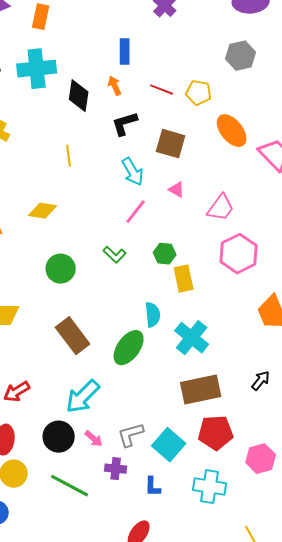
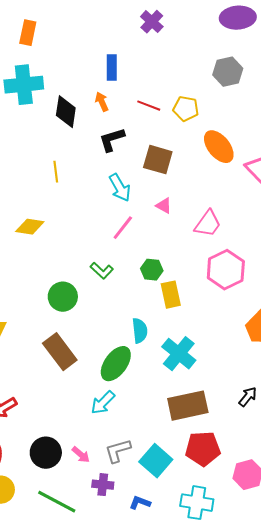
green circle: (61, 269) -> (63, 297), moved
cyan arrow: (83, 397) -> (103, 403), moved, size x0.7
blue L-shape: (153, 487) -> (140, 503), turned 110

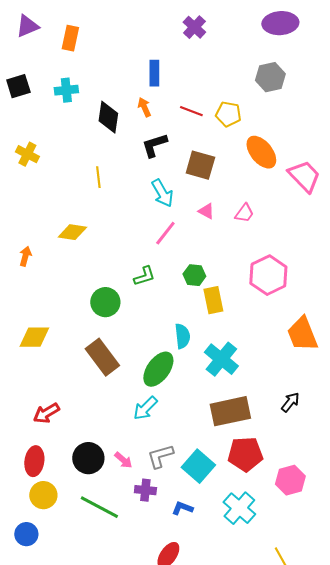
cyan cross: (24, 85) -> (66, 90), size x0.6
pink trapezoid: (208, 224) -> (244, 213), moved, size x0.7
green L-shape: (102, 271) -> (144, 276), turned -60
cyan cross: (197, 503) -> (239, 508), turned 32

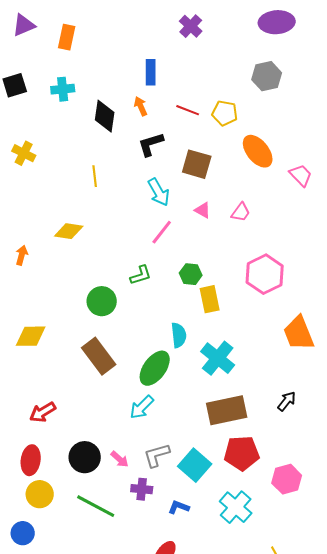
pink trapezoid: (304, 176) -> (301, 175), size x0.7

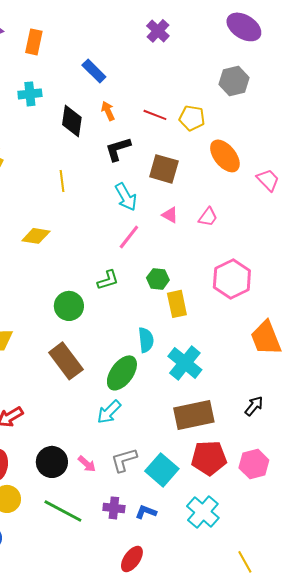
purple ellipse: (277, 22) -> (244, 27), turned 36
blue rectangle: (151, 72) -> (94, 71), moved, turned -45
pink hexagon: (287, 479) -> (254, 464), moved
purple cross: (142, 489) -> (114, 508), moved

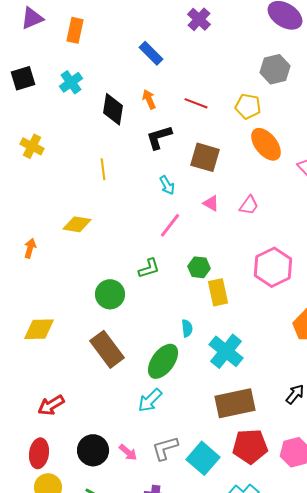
blue rectangle: (94, 71) -> (151, 53), moved
cyan cross: (30, 94) -> (71, 82), turned -30
yellow pentagon: (192, 118) -> (248, 106), moved
cyan arrow: (126, 197) -> (167, 185), size x0.7
cyan semicircle: (146, 340) -> (187, 328), size x0.7

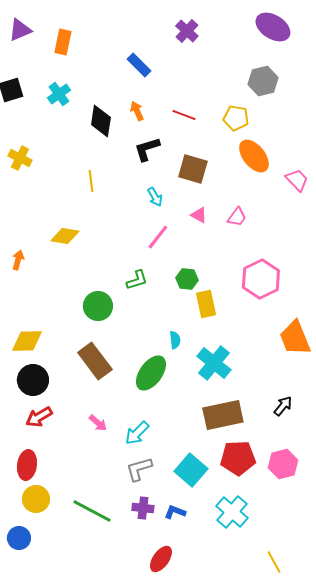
cyan arrow: (150, 400) -> (137, 433), moved
gray L-shape: (165, 448) -> (139, 469), moved
black circle: (93, 450) -> (33, 380), moved
pink arrow: (128, 452) -> (98, 423), moved

